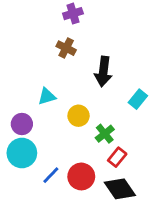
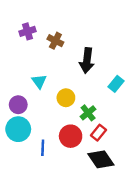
purple cross: (73, 14) -> (28, 31), moved
cyan triangle: (47, 96) -> (39, 81), turned -49
blue line: (51, 175) -> (43, 148), turned -42
red circle: (81, 176) -> (71, 136), moved

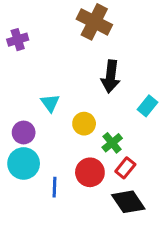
purple cross: (28, 31) -> (18, 40), moved
brown cross: (55, 41) -> (94, 22), moved, size x1.6

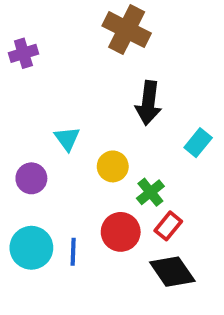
cyan circle: (24, 163) -> (31, 248), moved

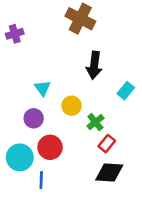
purple circle: (31, 178) -> (34, 118), moved
red circle: (121, 232) -> (50, 147), moved
blue line: (73, 252) -> (41, 180), moved
black diamond: (172, 272) -> (109, 173), turned -52

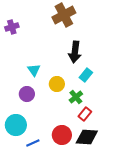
brown cross: (80, 19) -> (64, 15), turned 35
cyan rectangle: (126, 91) -> (86, 75), moved
red circle: (50, 147) -> (62, 135), moved
blue line: (41, 180) -> (33, 143), turned 64

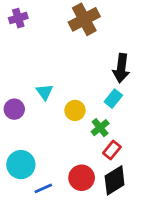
purple cross: (12, 27) -> (18, 18), moved
black arrow: (75, 52) -> (121, 68), moved
purple circle: (27, 94) -> (14, 109), moved
black diamond: (87, 137) -> (115, 180), turned -35

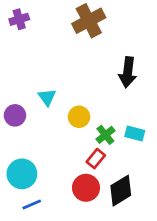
cyan rectangle: (113, 99) -> (135, 133), moved, turned 66
red rectangle: (112, 150) -> (96, 159), moved
blue line: (43, 188) -> (32, 204), moved

